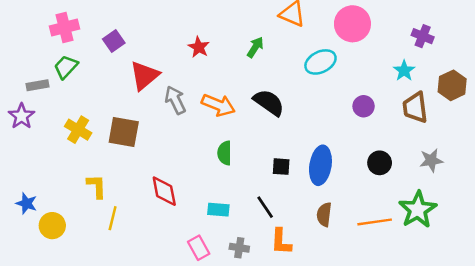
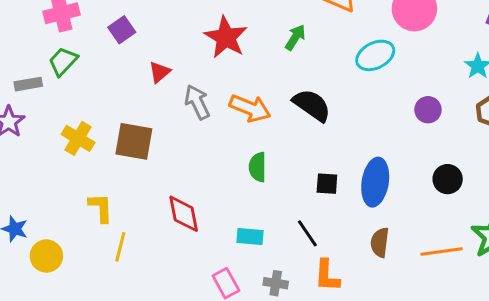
red star: (199, 47) -> (226, 37), size x1.6
red triangle: (145, 75) -> (160, 72), size x0.6

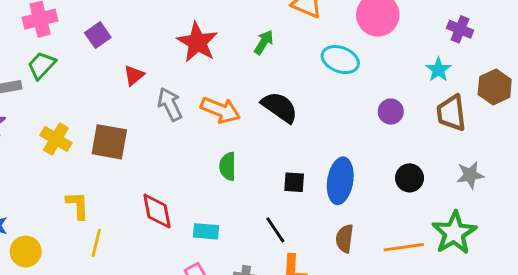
cyan ellipse: (375, 55) -> (340, 60), turned 48
cyan rectangle: (250, 236) -> (206, 231), moved

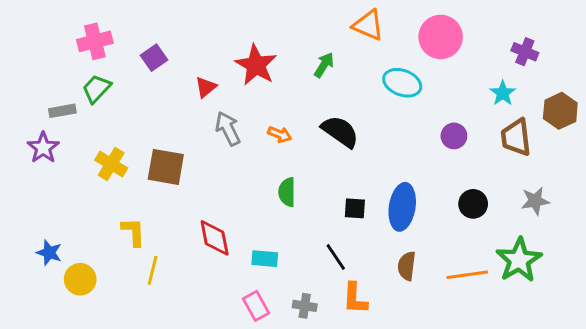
red triangle: (134, 75) -> (206, 87), moved
orange arrow: (220, 110) -> (280, 134), size x0.6

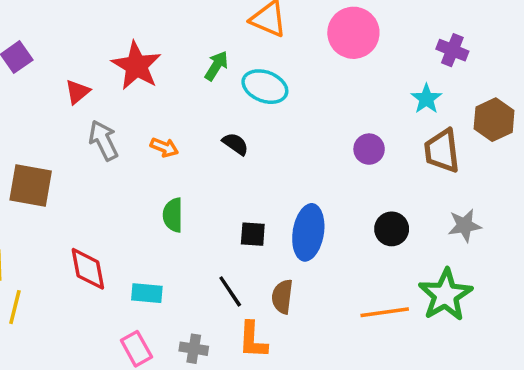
cyan ellipse: (402, 83) -> (265, 87), moved
black semicircle: (340, 131) -> (235, 144), size x0.6
brown semicircle: (407, 266) -> (282, 297), moved

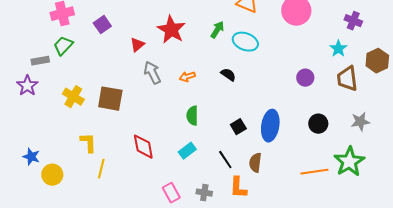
orange arrow: (164, 147) -> (187, 77), turned 140
black square: (253, 234) -> (238, 127), turned -35
cyan rectangle: (147, 293) -> (187, 151), moved, turned -42

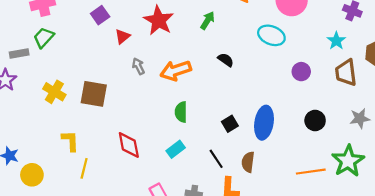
purple square: (102, 25) -> (100, 15), moved
cyan ellipse: (245, 42) -> (271, 35), moved
gray arrow: (152, 73) -> (138, 66), size x0.7
black semicircle: (228, 75) -> (226, 60), moved
orange arrow: (187, 77) -> (176, 70), size x1.8

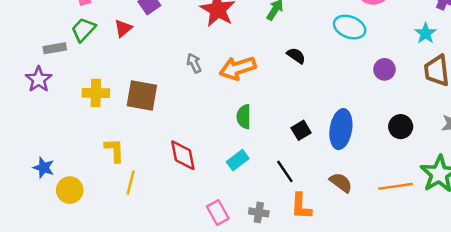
red triangle: (122, 36) -> (123, 28), moved
yellow cross: (54, 92) -> (96, 93), turned -30
brown semicircle: (248, 162) -> (341, 183), moved, turned 120

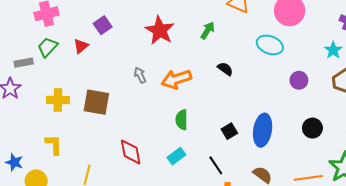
yellow L-shape: (114, 150) -> (54, 145), moved

